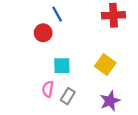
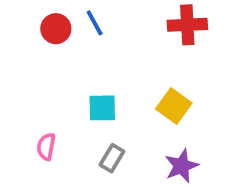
red circle: (43, 33) -> (56, 29), moved
pink semicircle: (48, 89) -> (46, 147), moved

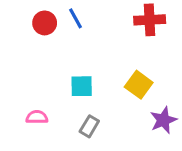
pink semicircle: (46, 147) -> (37, 117), turned 80
purple star: (182, 166) -> (163, 120), moved

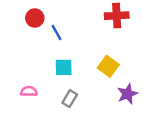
blue line: (75, 18) -> (56, 32), moved

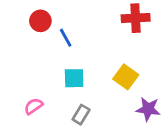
pink semicircle: (29, 91) -> (33, 106), turned -35
purple star: (127, 94) -> (148, 109), turned 30

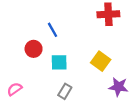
red circle: (40, 21) -> (34, 49), moved
pink semicircle: (33, 106) -> (15, 89), moved

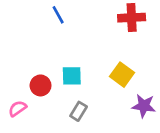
blue line: (53, 30) -> (58, 15), moved
red circle: (34, 49) -> (41, 85), moved

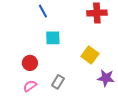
cyan square: (72, 76) -> (53, 38), moved
pink semicircle: (17, 109) -> (30, 86), moved

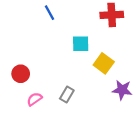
cyan square: (53, 38) -> (81, 44), moved
red circle: (30, 63) -> (21, 74), moved

